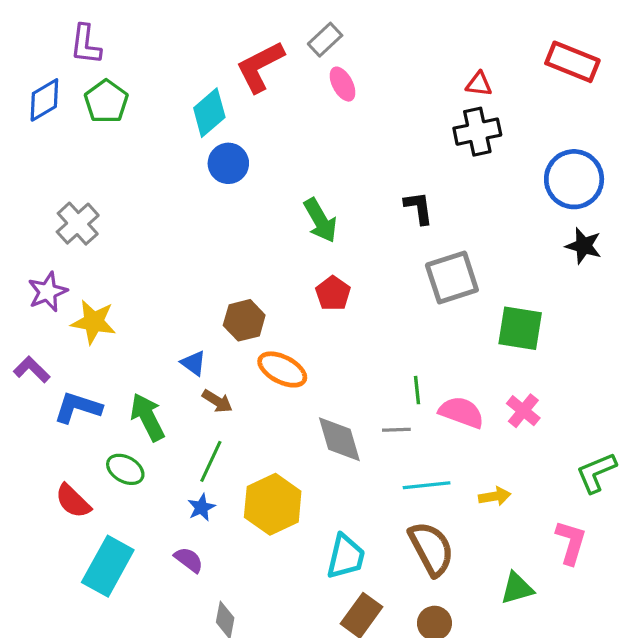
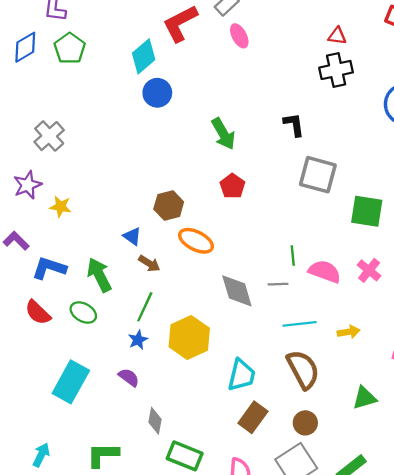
gray square: (452, 278) -> (318, 175), turned 33
yellow star: (94, 322) -> (61, 207), size x0.7
red semicircle: (73, 501) -> (38, 312), moved

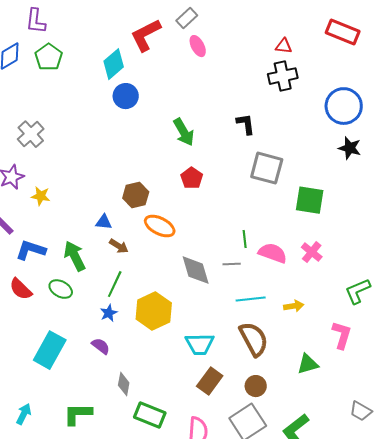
blue triangle: (132, 236) -> (104, 222), turned -30
cyan trapezoid: (242, 375) -> (200, 344), turned 76

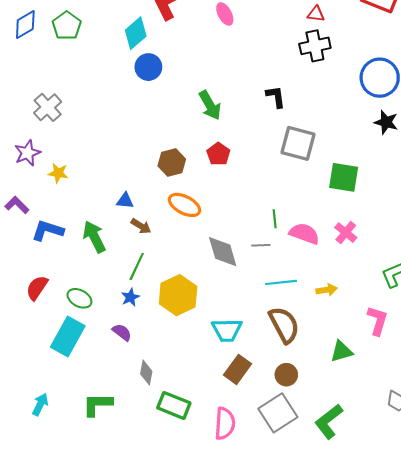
brown hexagon: (136, 195) -> (172, 163), moved
red semicircle: (21, 289) -> (37, 288), moved, turned 80
green ellipse: (61, 289) -> (79, 298), moved

